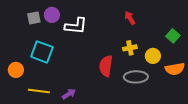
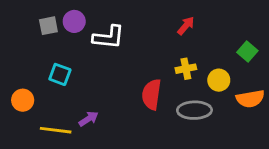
red arrow: (130, 18) -> (186, 26), turned 72
cyan square: (42, 52) -> (60, 74), size x0.7
purple arrow: (69, 94) -> (89, 119), moved

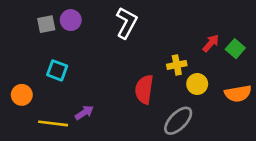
red arrow: (186, 26) -> (211, 43), moved
white L-shape: (109, 37) -> (126, 23), moved, turned -68
yellow circle: (219, 80) -> (197, 84), moved
gray ellipse: (194, 110) -> (178, 121), moved, turned -44

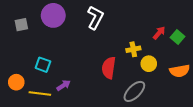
purple circle: (71, 20) -> (53, 15), size x1.5
gray square: (46, 24) -> (21, 25), moved
cyan square: (57, 70) -> (43, 65), moved
orange circle: (22, 95) -> (16, 82), moved

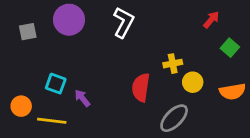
red arrow: (159, 33) -> (211, 20), moved
purple arrow: (64, 85) -> (82, 98), moved, turned -96

